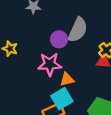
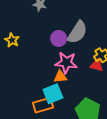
pink star: (50, 64) -> (66, 63), moved

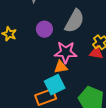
purple circle: (59, 38) -> (44, 29), moved

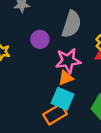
cyan square: (55, 85) -> (63, 99), turned -30

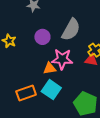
orange triangle: (66, 78) -> (50, 68), moved
orange rectangle: (55, 114) -> (26, 93), moved

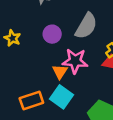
orange triangle: (50, 68) -> (60, 72), turned -48

